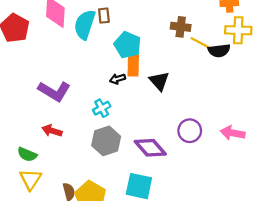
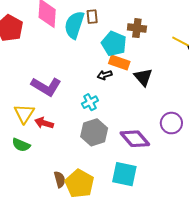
brown cross: (181, 27) -> (137, 28), moved
orange rectangle: (133, 65) -> (119, 62), turned -72
yellow triangle: (31, 179) -> (24, 114), moved

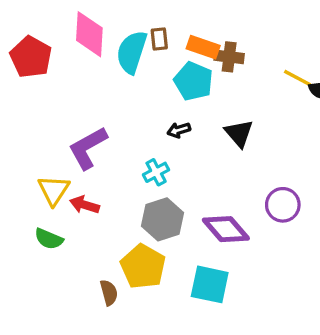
orange rectangle: (119, 62) -> (203, 47), moved
purple L-shape: (46, 86) -> (88, 148), turned 120
yellow pentagon: (80, 184) -> (143, 267), moved

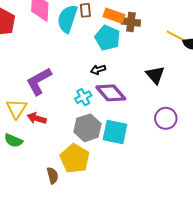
black triangle: (239, 133) -> (155, 75), moved
purple diamond: (226, 229) -> (111, 93), moved
cyan square: (210, 284) -> (115, 132), moved

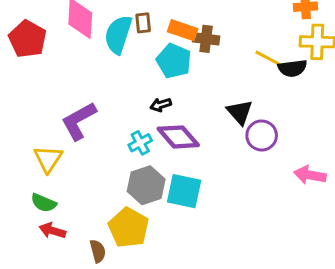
red arrow: (37, 118) -> (52, 231), moved
purple circle: (166, 118) -> (262, 135), moved

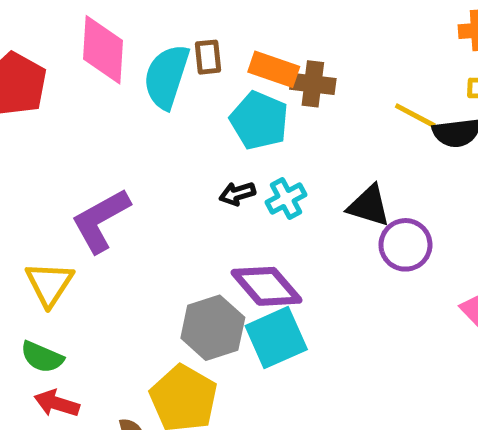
black triangle: (240, 112) -> (369, 206), turned -32
purple diamond: (178, 137) -> (266, 286), moved
cyan cross: (140, 143) -> (286, 199), moved
cyan square: (184, 191) -> (276, 338), turned -36

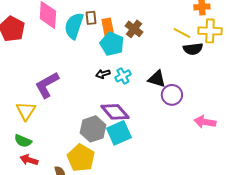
orange rectangle: (274, 69) -> (108, 28), moved, turned 60
brown cross: (313, 84) -> (134, 29), turned 30
yellow line: (415, 116) -> (182, 33), moved

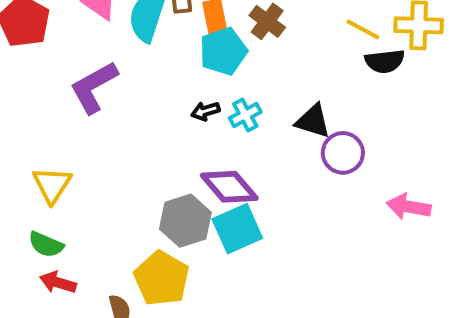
cyan pentagon: (112, 44) -> (223, 51), turned 30
purple L-shape: (47, 85) -> (94, 87), moved

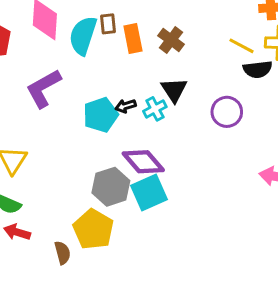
cyan pentagon: (223, 51) -> (101, 115), moved
black triangle: (313, 121) -> (174, 90), moved, turned 40
purple circle: (343, 153) -> (227, 112), moved

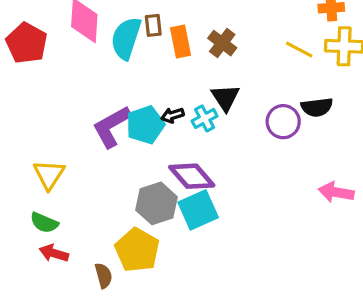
black semicircle: (258, 69) -> (317, 107), moved
purple L-shape: (43, 88) -> (112, 126), moved

